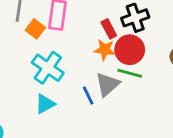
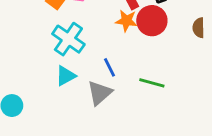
green line: (130, 73) -> (152, 83), moved
gray triangle: (107, 84) -> (100, 93), moved

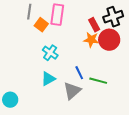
cyan cross: (68, 39) -> (50, 53), size x0.7
green line: (152, 83) -> (98, 81), moved

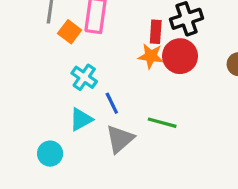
red rectangle: (94, 25) -> (156, 32), turned 32
blue line: (79, 73) -> (112, 103), moved
cyan circle: (10, 100) -> (50, 154), moved

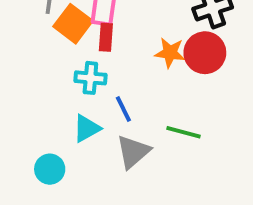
orange square: (70, 32) -> (73, 24), size x1.4
red rectangle: (156, 32) -> (106, 37), moved
cyan cross: (84, 77) -> (90, 78), turned -30

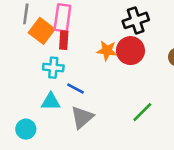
blue line: (123, 109) -> (76, 89), turned -36
cyan triangle: (87, 128) -> (51, 102), turned 30
green line: (184, 132) -> (142, 112), moved, turned -60

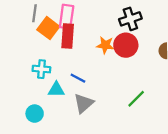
red rectangle: (64, 40) -> (68, 36), size x1.5
cyan cross: (53, 68) -> (41, 69), moved

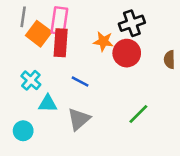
orange star: (105, 45) -> (103, 41), moved
cyan cross: (41, 69) -> (31, 80), turned 36
blue line: (78, 78) -> (80, 82), moved

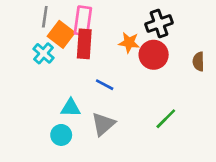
cyan cross: (31, 80) -> (43, 53), moved
cyan circle: (23, 131) -> (61, 135), moved

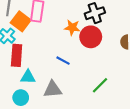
red rectangle: (84, 44) -> (17, 55), moved
blue line: (105, 85) -> (63, 61), moved
gray triangle: (103, 124) -> (53, 89), turned 36

